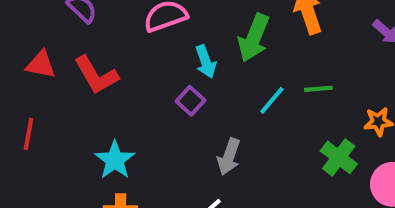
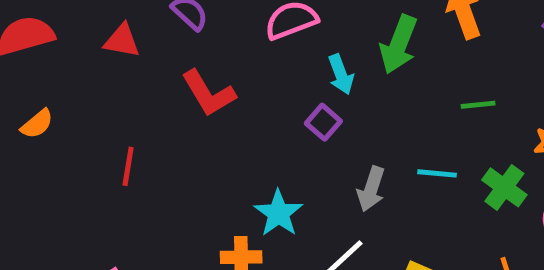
red triangle: (41, 64) -> (122, 41), moved
cyan line: (272, 100) -> (437, 173), moved, turned 56
cyan star: (115, 160) -> (278, 213), moved

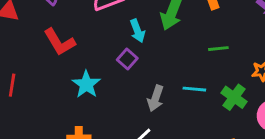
cyan star: (278, 213) -> (86, 84), moved

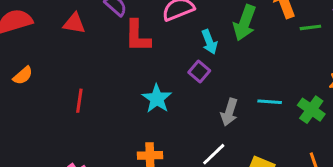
red L-shape: (59, 42) -> (137, 36), moved, turned 32
green line: (218, 49) -> (310, 27), moved

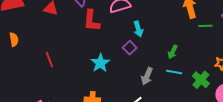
green arrow: (245, 23) -> (173, 52), moved, size x0.6
orange semicircle: (23, 76) -> (14, 39), turned -64
red line: (79, 101) -> (49, 59), turned -35

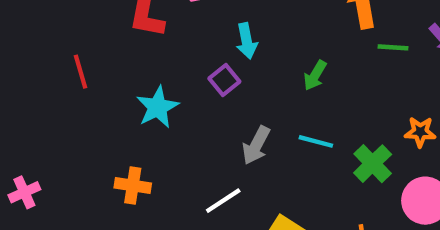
green arrow: (173, 52) -> (315, 75), moved
red line: (49, 59) -> (80, 72), moved

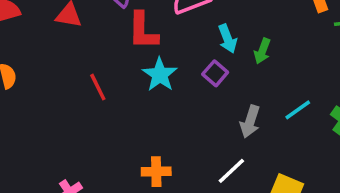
green arrow: (315, 75) -> (262, 51), moved
cyan star: (157, 107) -> (160, 75), moved
cyan line: (316, 141) -> (298, 110), turned -40

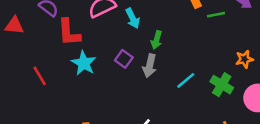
cyan arrow: (228, 39) -> (133, 18), moved
gray arrow: (250, 122) -> (150, 66), moved

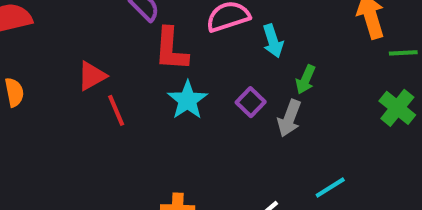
red triangle: (14, 26) -> (92, 76), moved, turned -42
cyan line: (186, 80) -> (330, 187), moved
green cross: (222, 85) -> (397, 108), moved

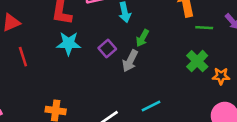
cyan star: (187, 100) -> (69, 43), turned 30
red line: (116, 110) -> (23, 57), moved

